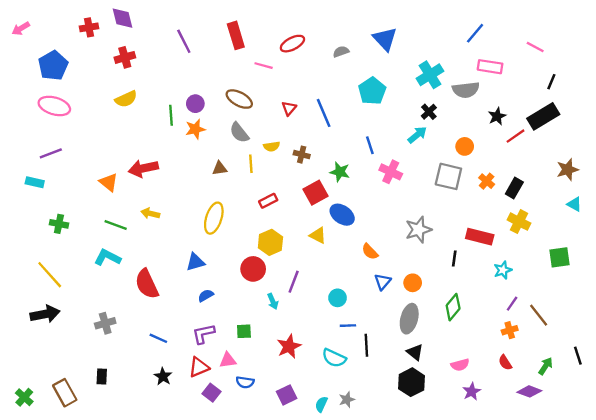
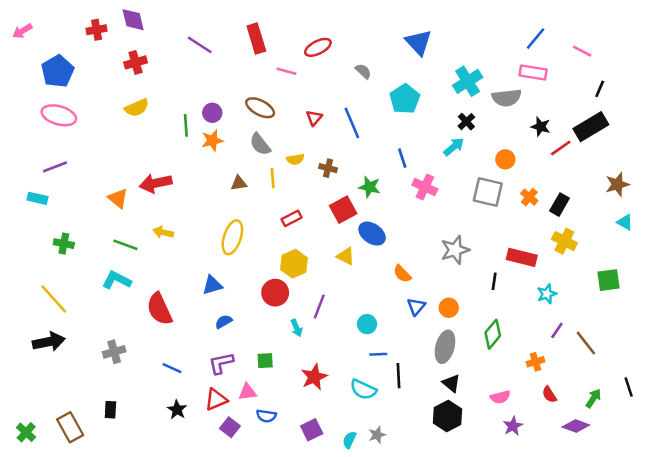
blue line: (475, 33) -> (536, 39), moved
purple line: (184, 41) -> (200, 45), turned -30
gray semicircle: (341, 52) -> (363, 71), moved, turned 63
black star: (497, 116) -> (541, 127), turned -30
orange cross: (510, 330) -> (536, 362), moved

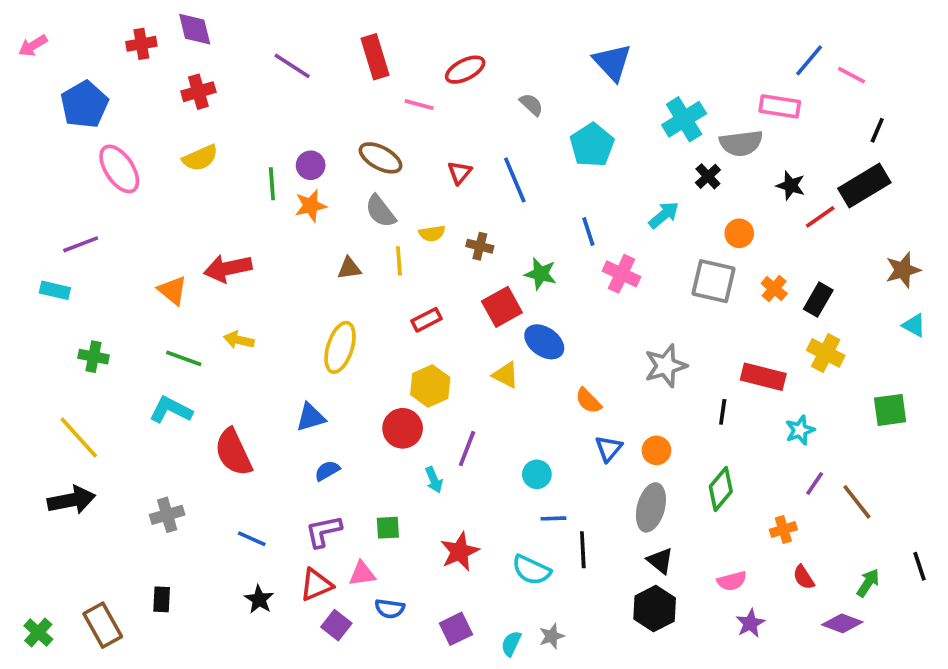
blue line: (536, 39) -> (809, 60), moved
pink ellipse: (59, 115) -> (119, 169), moved, turned 40
black cross: (466, 122) -> (708, 176), moved

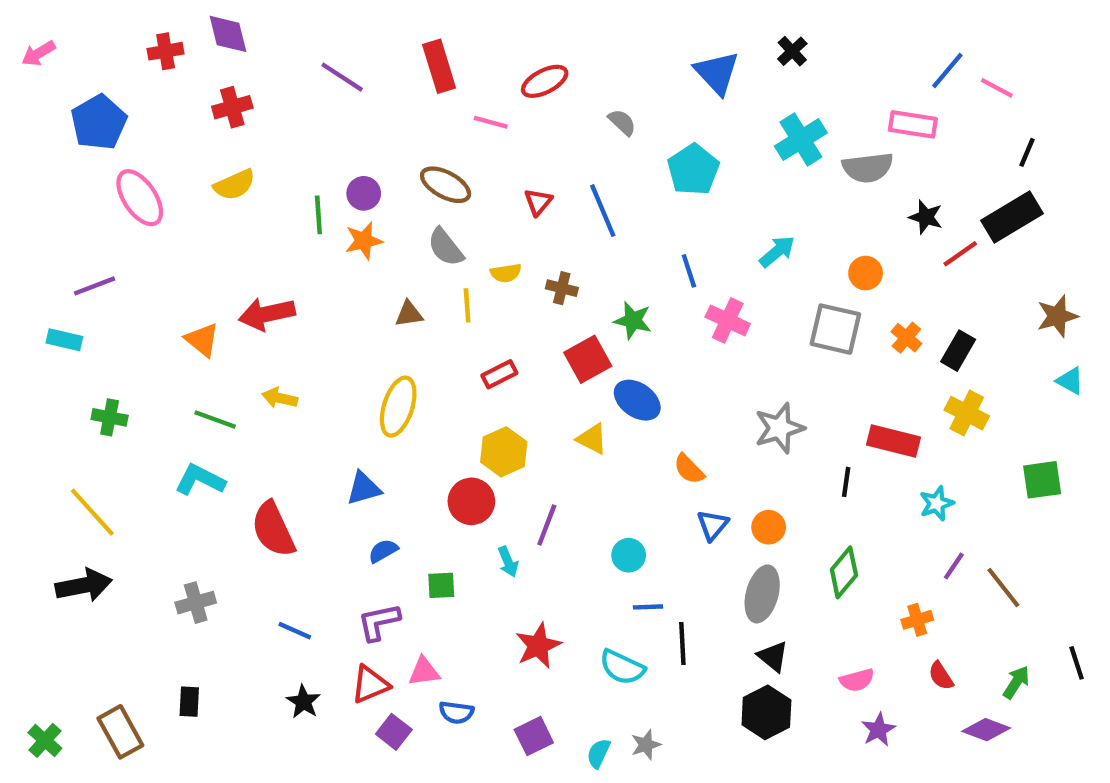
black cross: (708, 176) -> (792, 51), moved
green square: (388, 528) -> (441, 585), moved

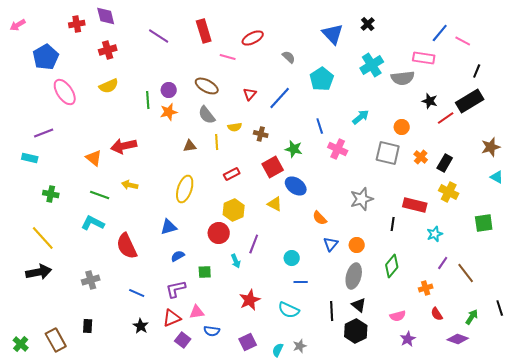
blue line: (603, 211) -> (280, 98), turned 65
black line: (682, 643) -> (332, 311), moved

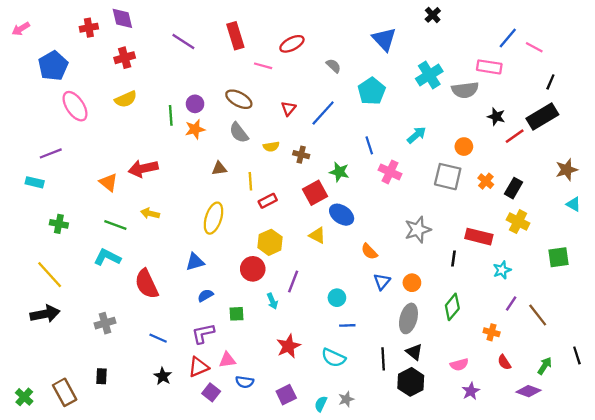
black cross: (368, 24) -> (433, 15), moved
yellow line: (217, 142) -> (250, 181), moved
orange cross: (426, 288) -> (492, 332), turned 32

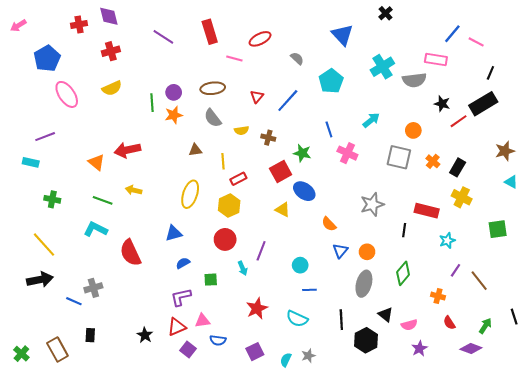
brown ellipse: (239, 99) -> (213, 88), turned -35
yellow hexagon: (270, 242) -> (229, 206), moved
blue line: (158, 338) -> (74, 301), moved
black triangle: (414, 352) -> (386, 315), moved

